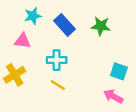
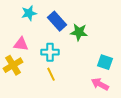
green star: (101, 26) -> (79, 32), moved
pink triangle: (23, 41) -> (21, 44), moved
yellow line: (58, 85) -> (51, 74), turned 32

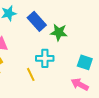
cyan cross: (50, 52) -> (45, 58), moved

